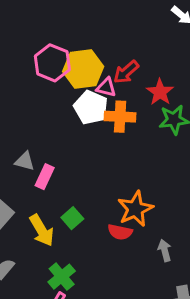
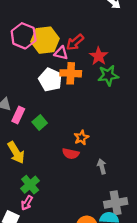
white pentagon: (91, 107) -> (50, 80), moved
orange star: (135, 209) -> (81, 138), size x0.6
green square: (72, 218) -> (40, 123), moved

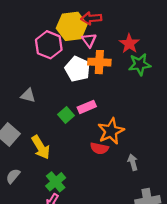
pink hexagon: (24, 36) -> (49, 45), moved
red arrow: (75, 42) -> (91, 18), moved, turned 36
pink triangle: (61, 53) -> (89, 40), turned 40
pink rectangle: (18, 115) -> (87, 107), moved, turned 42
orange star: (81, 138) -> (111, 131), size x1.6

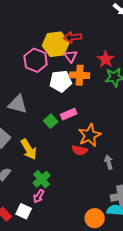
white pentagon: (77, 69) -> (61, 81), turned -30
gray triangle: (28, 95) -> (18, 104), size x1.5

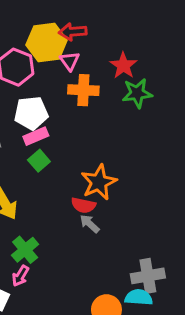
white pentagon: (61, 81) -> (31, 113), moved
pink rectangle: (69, 114) -> (36, 136), moved
gray arrow: (109, 162) -> (90, 224), moved, turned -32

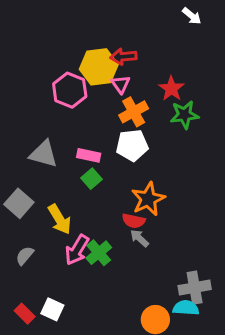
orange cross: (83, 90) -> (134, 112), turned -32
white pentagon: (31, 113) -> (132, 145), moved
pink rectangle: (36, 136) -> (89, 155), turned 35
green cross: (25, 250) -> (99, 253), moved
pink arrow: (20, 276) -> (77, 250), moved, size x1.5

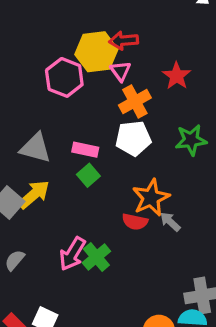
green star: (184, 115) -> (191, 140), moved
yellow arrow: (60, 219) -> (34, 194), moved, turned -100
gray arrow: (139, 238) -> (170, 222), moved

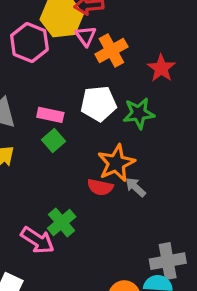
red star: (177, 76) -> (161, 68), moved
orange cross: (135, 101) -> (111, 51), moved
green star: (191, 140) -> (139, 113), moved
pink arrow: (72, 254) -> (37, 240), moved, turned -88

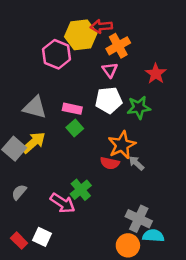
pink triangle: (86, 36) -> (110, 70), moved
orange cross: (111, 51) -> (118, 46), moved
gray cross: (168, 261) -> (139, 219), moved, turned 35

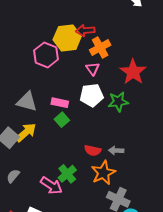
red star: (156, 74) -> (133, 72), size x1.4
orange star: (122, 145) -> (103, 173), moved
gray arrow: (136, 163) -> (116, 150), turned -40

